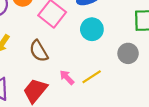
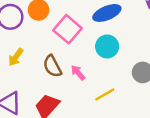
pink arrow: (67, 77) -> (78, 73), moved

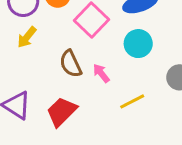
yellow arrow: (16, 57) -> (27, 37), moved

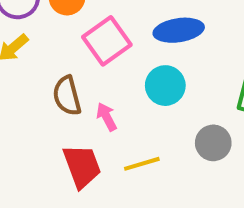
red trapezoid: (62, 112) -> (82, 166), moved, turned 104

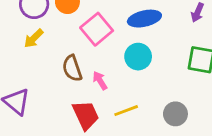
gray circle: (213, 143) -> (175, 114), moved

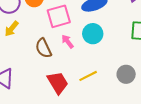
pink square: (97, 29) -> (59, 16), turned 30
pink arrow: (100, 81) -> (68, 41), moved

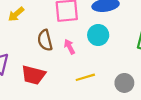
pink arrow: (68, 41) -> (69, 47), moved
red trapezoid: (58, 83) -> (33, 75), moved, turned 125

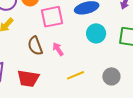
cyan circle: (98, 35) -> (96, 33), moved

